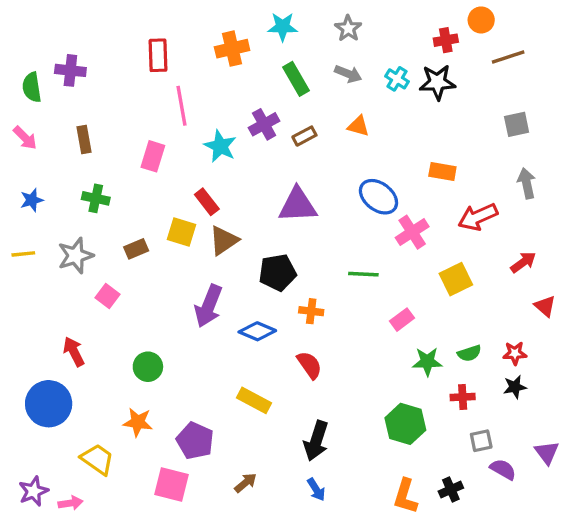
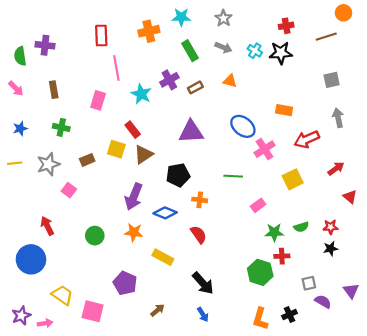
orange circle: (481, 20) -> (343, 13), moved
red cross: (463, 397) -> (282, 256), moved
orange star: (138, 422) -> (134, 232), moved
black arrow: (316, 441) -> (203, 283), turned -60
pink square: (171, 485) -> (93, 311), moved

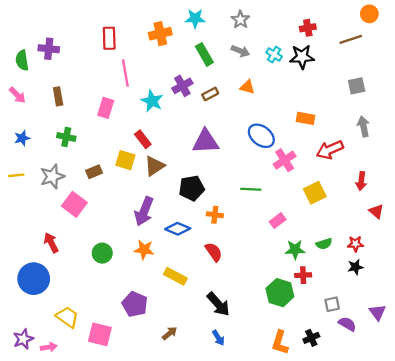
red arrow: (336, 169) -> (361, 181), turned 133
pink square: (69, 190) -> (74, 204), size x1.5

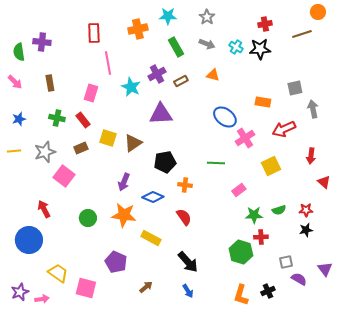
gray square: (357, 86) -> (295, 88), moved
red rectangle: (143, 139) -> (83, 120), moved
purple triangle: (206, 142) -> (161, 114), moved
purple arrow: (144, 211) -> (124, 182), size x0.7
orange star: (144, 250) -> (124, 215), size x1.4

